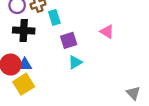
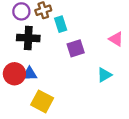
cyan triangle: (75, 62) -> (104, 75), moved
yellow square: (24, 84) -> (42, 101), moved, turned -30

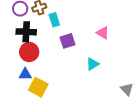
red circle: (14, 74) -> (29, 52), moved
blue triangle: (29, 74) -> (25, 74), moved

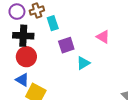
cyan triangle: (93, 64) -> (83, 63), moved
blue triangle: (25, 74) -> (22, 80), turned 32

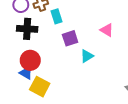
red circle: (26, 57) -> (30, 60), moved

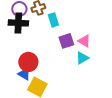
black cross: (27, 29) -> (18, 23), moved
pink triangle: (107, 30) -> (84, 41), moved

